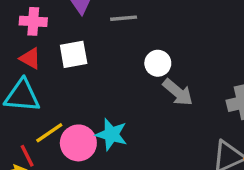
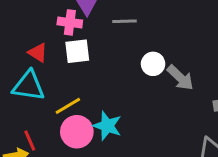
pink cross: (33, 21) -> (70, 22), moved
gray arrow: (178, 92) -> (180, 78), moved
yellow line: (49, 133) -> (68, 106), moved

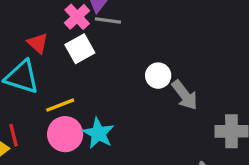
gray line: (124, 21) -> (108, 20), moved
pink cross: (70, 22) -> (77, 17), turned 30
white square: (77, 51) -> (80, 49), turned -32

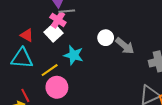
pink cross: (77, 17) -> (58, 20), moved
cyan star: (98, 133) -> (74, 55), moved

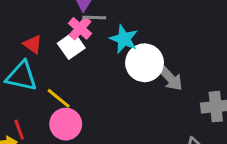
white circle: (106, 38) -> (145, 63), size x1.6
cyan star: (74, 55) -> (124, 39), moved
yellow line: (50, 70) -> (59, 98), turned 66

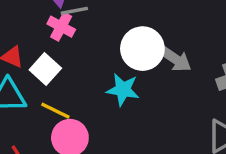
cyan star: (124, 39) -> (123, 90), moved
white square: (71, 46) -> (45, 69), moved

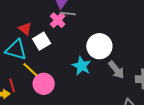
gray arrow: (175, 59) -> (116, 70), moved
yellow line: (55, 111) -> (30, 70), moved

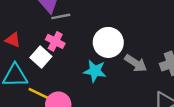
pink cross: (58, 20) -> (55, 41), moved
red triangle: (25, 29) -> (13, 40), moved

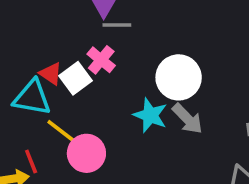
red triangle: (13, 40) -> (51, 74), moved
gray arrow: (136, 63) -> (187, 119), moved

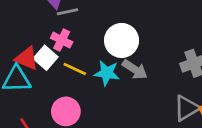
red triangle: (51, 74) -> (27, 58), size x1.4
yellow line: (61, 131) -> (75, 69), moved

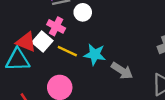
white circle: (122, 40) -> (83, 12), moved, size x0.6
gray arrow: (135, 69) -> (122, 71), moved

